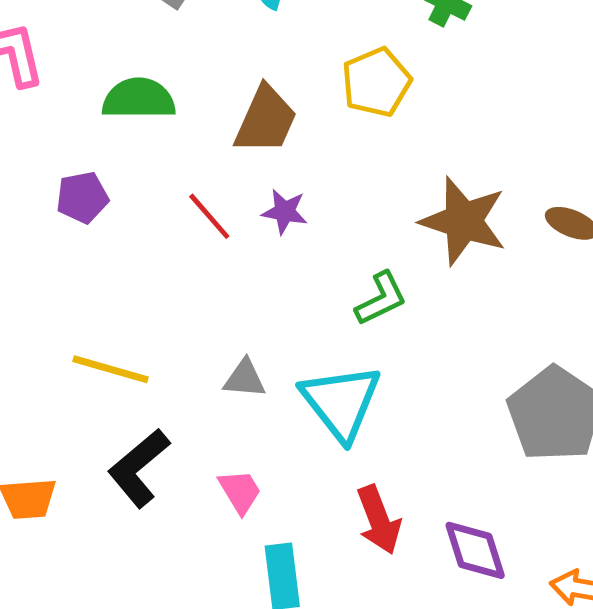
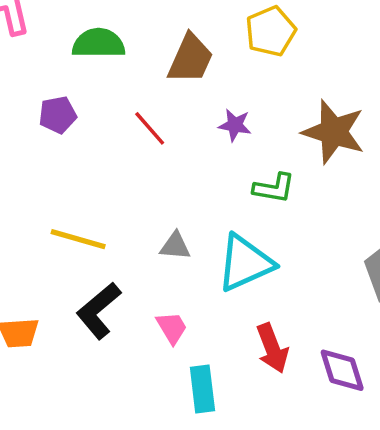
purple star: (285, 212) -> (235, 125), moved
green L-shape: (381, 299) -> (274, 188), turned 36
cyan triangle: (341, 402) -> (245, 263), turned 44

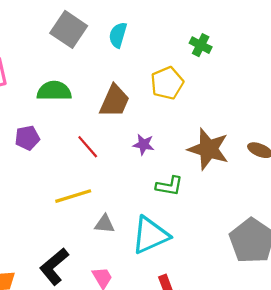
yellow line: (78, 239) -> (73, 196), moved, turned -33

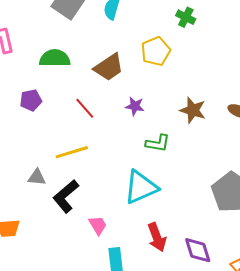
brown trapezoid: (115, 101) -> (109, 67), turned 32
brown star: (208, 149) -> (193, 110), size x0.7
gray triangle: (104, 224) -> (37, 177), moved
black L-shape: (54, 266) -> (66, 196), moved

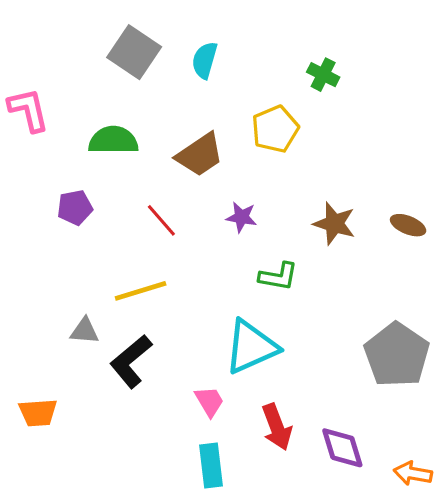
pink trapezoid: (98, 225) -> (209, 401), moved

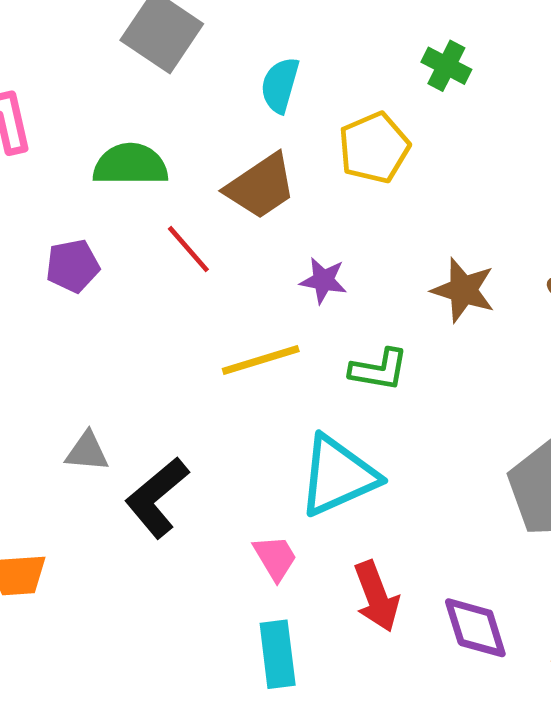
cyan semicircle: (205, 60) -> (280, 85), moved
red line: (161, 220) -> (188, 249), moved
yellow line: (141, 291) -> (261, 360), moved

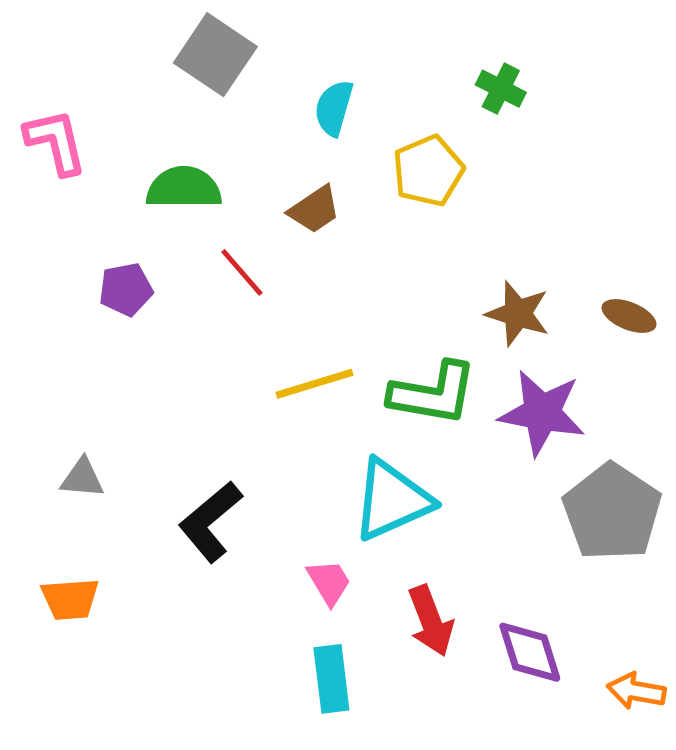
brown trapezoid: (261, 186) -> (314, 210), size x0.7
purple star: (323, 280) -> (542, 413), moved, size x1.8
green L-shape: (379, 370) -> (433, 393), size x1.5
gray triangle: (87, 452) -> (82, 478), moved

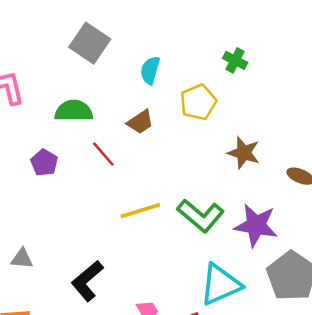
purple pentagon: (126, 289) -> (44, 163), turned -30
brown star: (518, 314) -> (244, 153), moved
green L-shape: (433, 393) -> (201, 216), turned 30
cyan triangle: (392, 500) -> (220, 285), moved

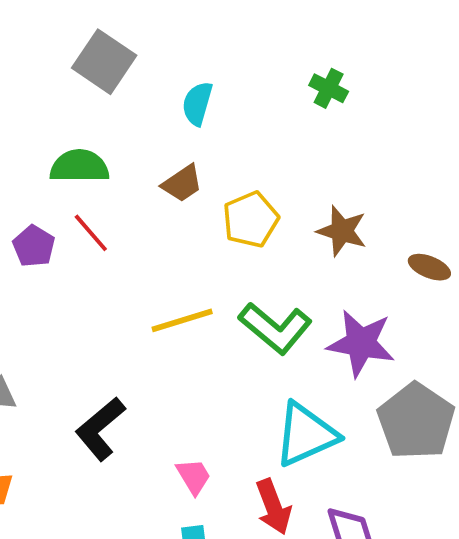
yellow pentagon: (198, 102) -> (251, 220), moved
red line: (103, 154) -> (91, 233), moved

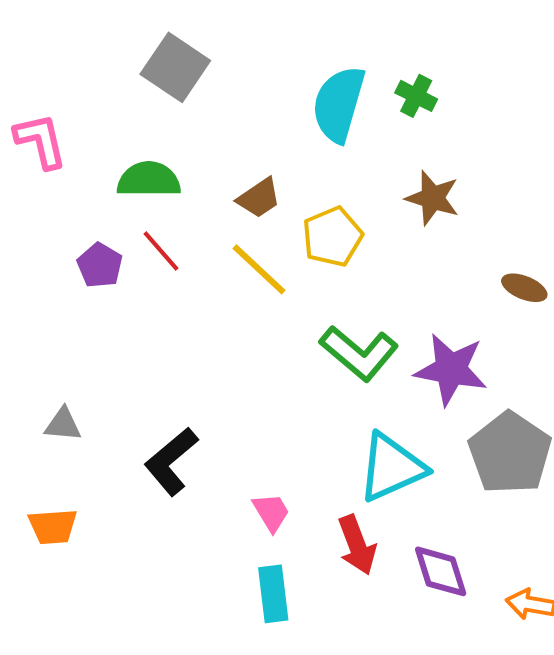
cyan semicircle: (197, 104) -> (339, 104), moved, size x1.6
brown star: (342, 231) -> (432, 198), moved
yellow line: (182, 320) -> (259, 269), moved, turned 60

